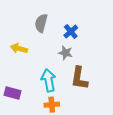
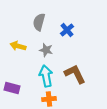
gray star: (66, 53) -> (46, 50), moved
brown L-shape: (79, 78) -> (75, 74), turned 145

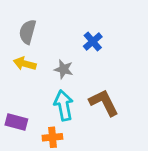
gray semicircle: (39, 22) -> (28, 32), moved
orange cross: (49, 99) -> (52, 137), moved

